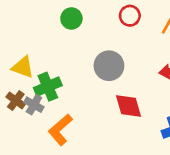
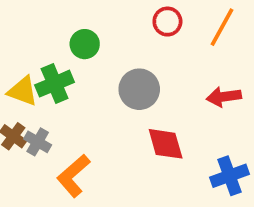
green circle: (71, 18) -> (85, 44), moved
green cross: (48, 87) -> (55, 84), moved

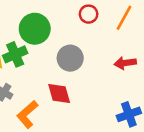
green circle: (85, 44) -> (35, 29), size x1.6
red diamond: (166, 144) -> (59, 94), moved

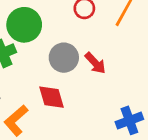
red arrow: (125, 63) -> (95, 63), moved, turned -125

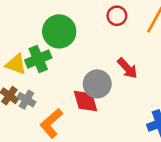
gray circle: (64, 58) -> (97, 84), moved

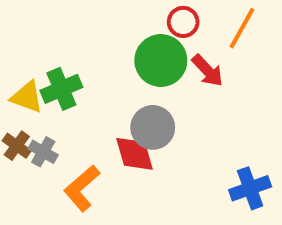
green circle: (59, 31) -> (161, 60), moved
red arrow: (127, 68) -> (207, 71), moved

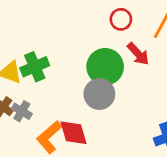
green circle: (161, 60) -> (105, 67), moved
red diamond: (134, 154) -> (74, 133), moved

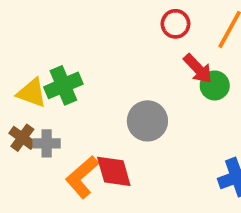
green circle: (105, 67) -> (215, 85), moved, size x0.6
gray cross: (22, 111) -> (47, 143), turned -30

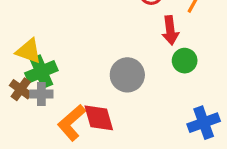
red arrow: (198, 69) -> (170, 30), turned 36
green cross: (63, 85) -> (41, 72), moved
green circle: (215, 85) -> (185, 61), moved

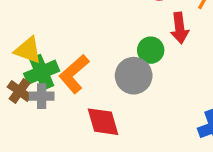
green circle: (185, 61) -> (151, 50), moved
orange L-shape: (72, 123) -> (74, 74), moved

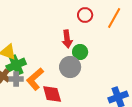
red arrow: (180, 28) -> (67, 39), moved
orange L-shape: (74, 74) -> (35, 79), moved

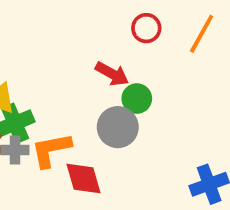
red arrow: (67, 39) -> (112, 74), turned -54
orange L-shape: (35, 79) -> (51, 150), turned 30

